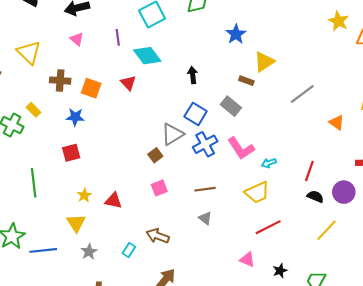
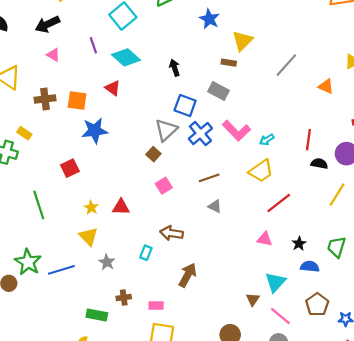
blue star: (75, 117) -> (95, 131), moved, size x1.4

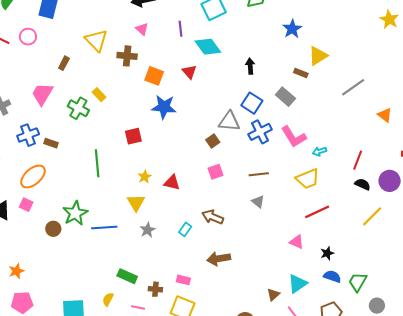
brown cross: (45, 99) -> (127, 56), moved
gray triangle: (166, 130) -> (229, 121), turned 35
green trapezoid: (336, 247) -> (358, 282), moved
brown arrow: (188, 275) -> (219, 259), turned -140
brown cross: (124, 298) -> (155, 289), moved

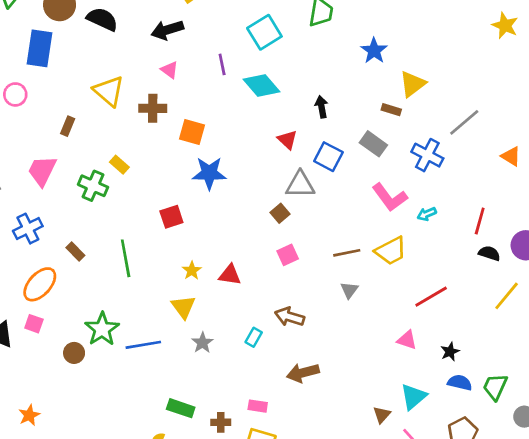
red triangle: (189, 72) -> (287, 140), moved
blue cross: (260, 132) -> (427, 155), moved, turned -30
brown rectangle: (51, 143) -> (75, 252), moved, turned 32
yellow trapezoid: (308, 179) -> (391, 251), moved
gray triangle: (258, 202) -> (349, 290), turned 32

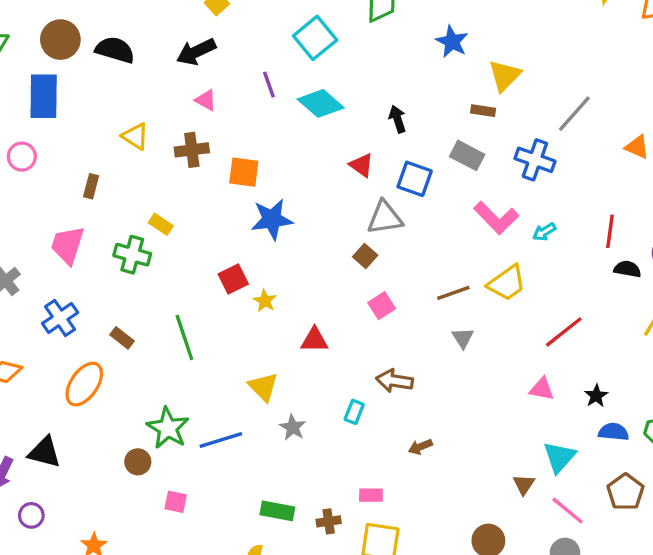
yellow triangle: (109, 91) -> (135, 136), size x0.7
yellow star: (192, 271) -> (265, 301), moved
pink square: (34, 324) -> (176, 502), moved
brown arrow: (303, 373) -> (420, 447), size x0.6

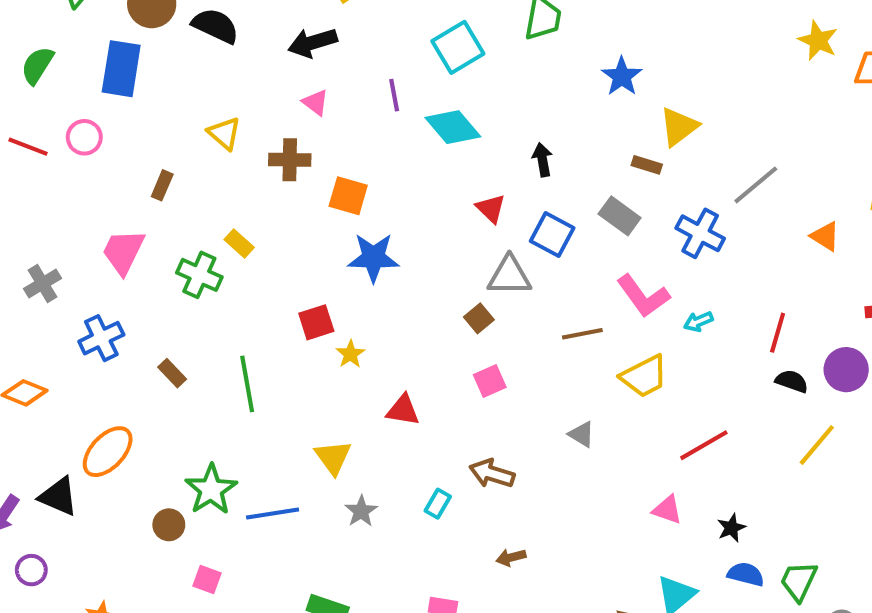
brown line: (453, 293) -> (582, 334), moved
gray triangle: (463, 338) -> (582, 434), turned -35
orange ellipse: (84, 384) -> (108, 452), moved

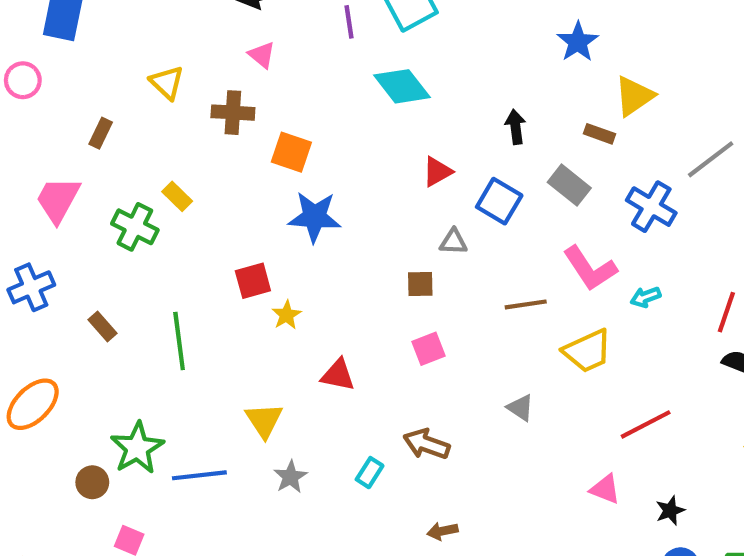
purple line: (394, 95) -> (349, 22), moved
black arrow: (542, 160) -> (515, 127), moved
red triangle: (491, 208) -> (437, 172), turned 44
gray triangle: (509, 276) -> (453, 242), size x0.6
brown square: (479, 318) -> (420, 284), turned 36

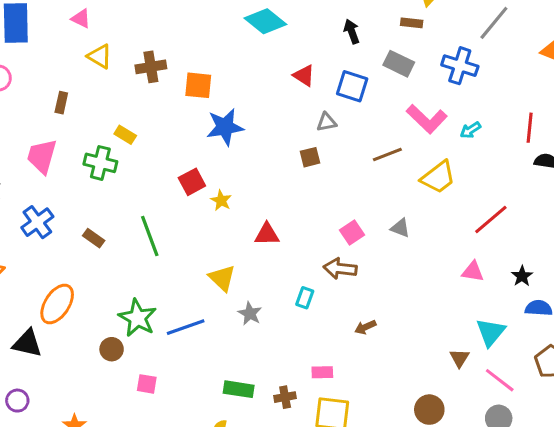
pink triangle: (262, 55) -> (81, 19), moved
red triangle: (437, 172) -> (304, 76), turned -45
pink square: (429, 349) -> (352, 232), moved

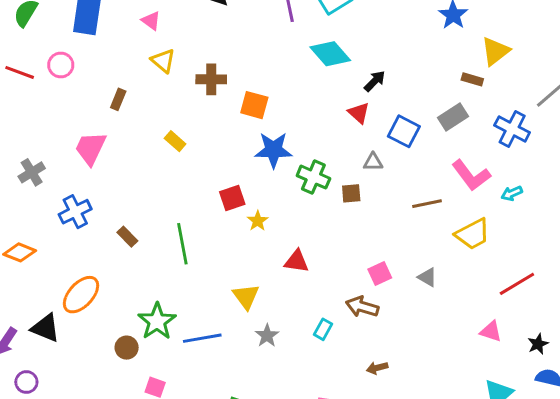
black arrow: (352, 32) -> (375, 81), moved, turned 55
gray rectangle: (399, 64) -> (453, 117), turned -68
green cross: (100, 163) -> (313, 177), moved

